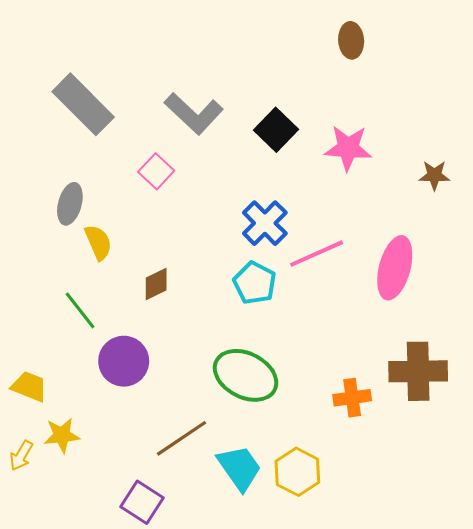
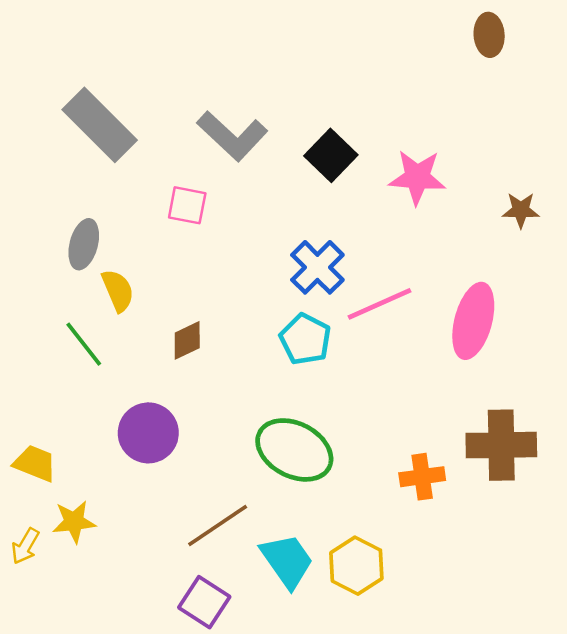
brown ellipse: (351, 40) -> (489, 35), moved
pink square: (156, 171) -> (187, 205), turned -32
green line: (80, 310) -> (84, 344), moved
purple square: (142, 502) -> (204, 602), moved

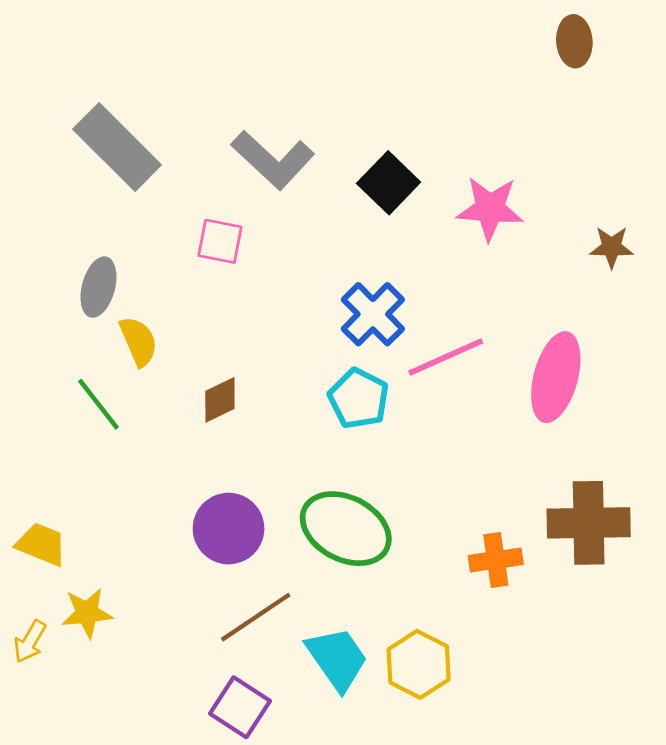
purple circle: (148, 433) -> (229, 529), moved

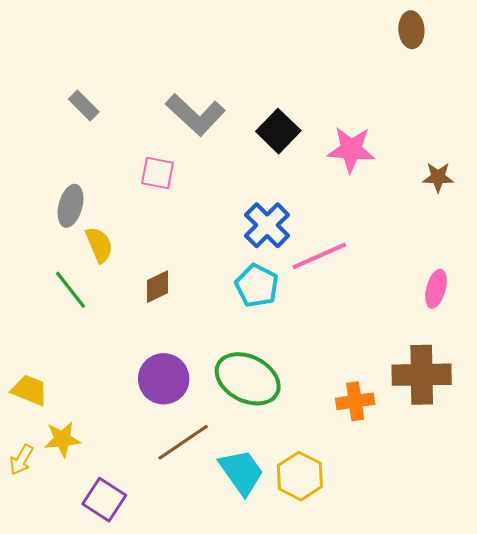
gray rectangle: (117, 147) -> (84, 105), size x0.5
pink ellipse: (556, 377) -> (436, 289), moved, size x0.6
purple square: (240, 707) -> (104, 500), moved

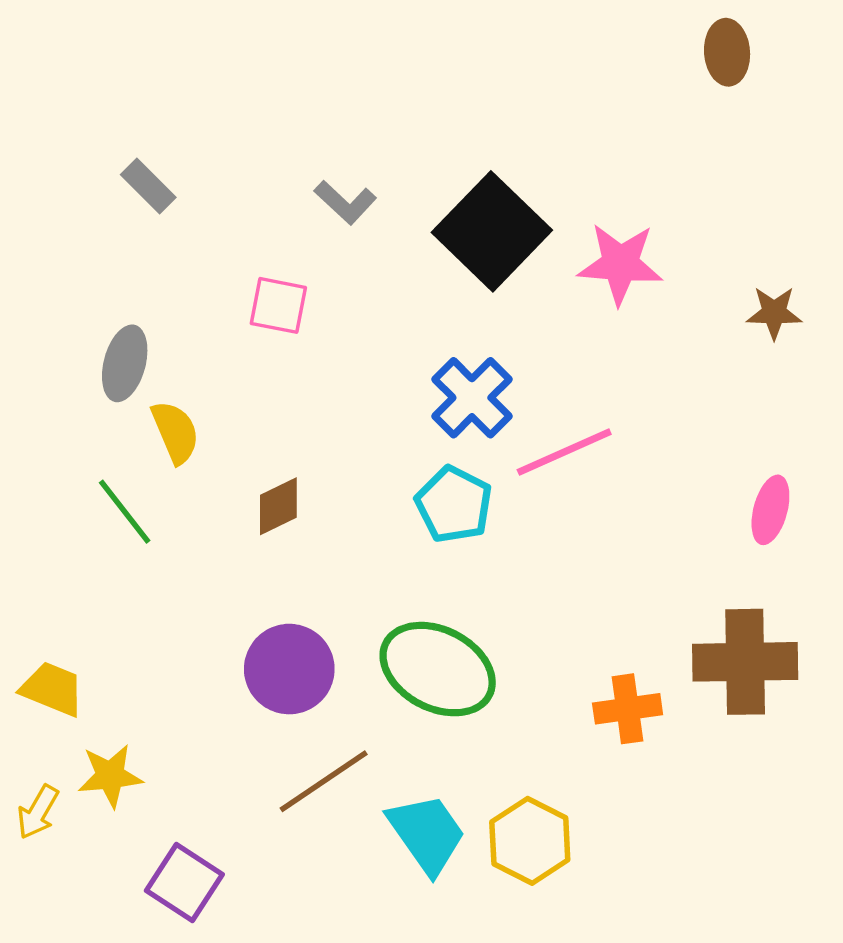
gray L-shape: (195, 115) -> (345, 202), size x0.6
black square: (278, 131) -> (492, 231), size x1.5

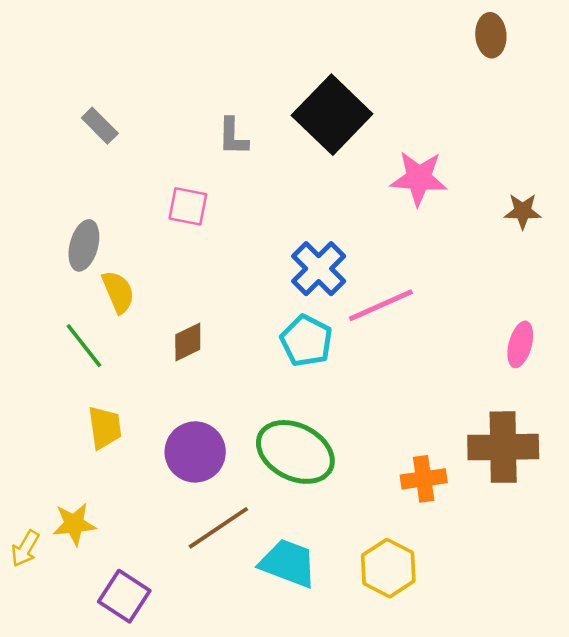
gray L-shape: (345, 202) -> (233, 137), turned 48
black square: (492, 231) -> (332, 115), moved
yellow trapezoid: (52, 689) -> (105, 428), moved, turned 60
cyan trapezoid: (427, 834) -> (288, 563), turned -34
yellow hexagon: (530, 841) -> (388, 568), moved

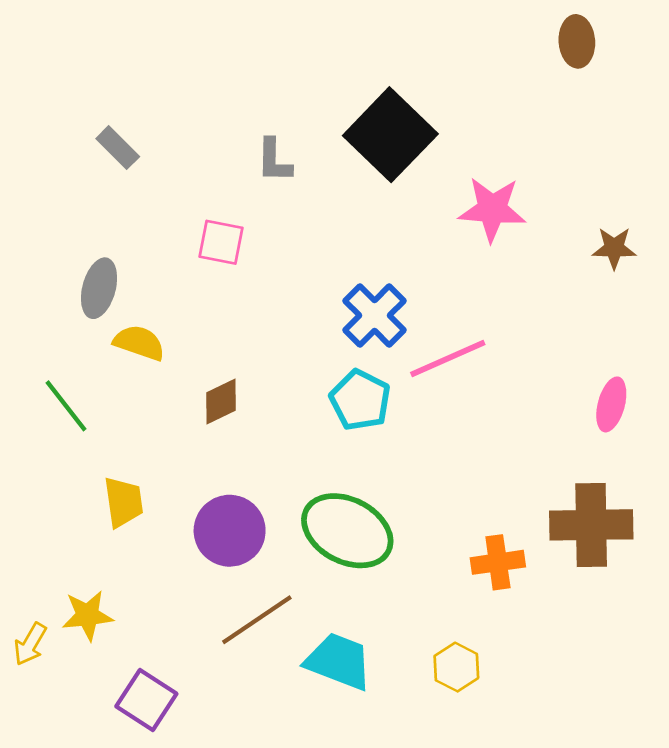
yellow semicircle: (118, 292) -> (139, 343), turned -48
green line: (84, 346) -> (66, 406), moved
yellow hexagon: (388, 568) -> (456, 667), size x0.7

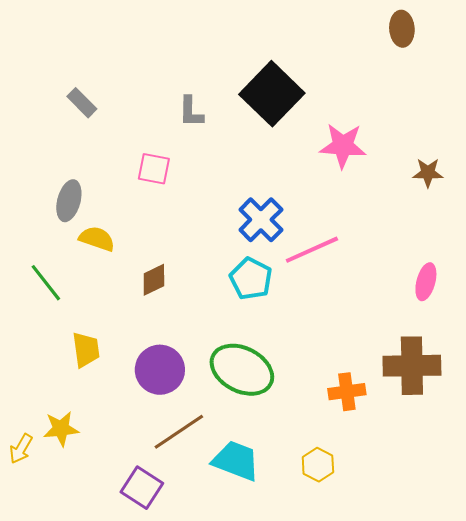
purple square: (146, 700) -> (142, 488), moved

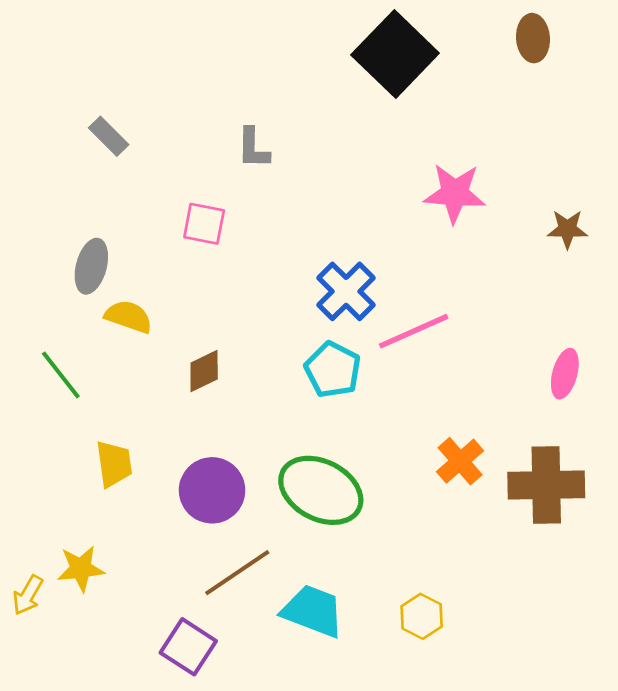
black square: (272, 94) -> (395, 54), moved
orange cross: (347, 392) -> (460, 461), moved, turned -33

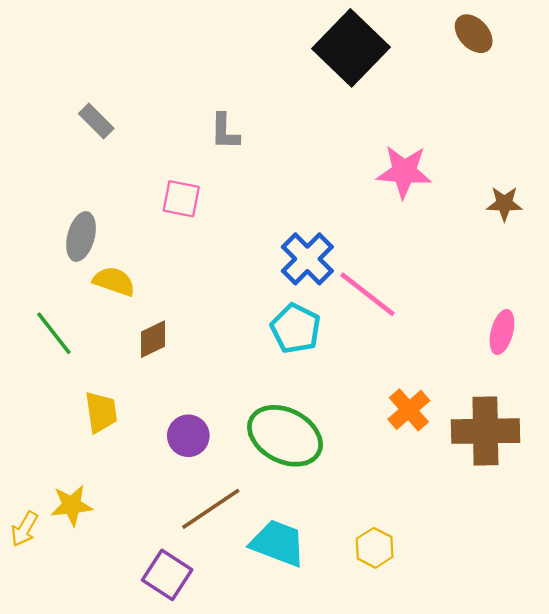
brown ellipse: (533, 38) -> (474, 34), turned -39
pink line: (414, 331) -> (368, 294), turned 62
brown diamond: (204, 371) -> (153, 339), moved
purple circle: (212, 490) -> (188, 436), size x0.7

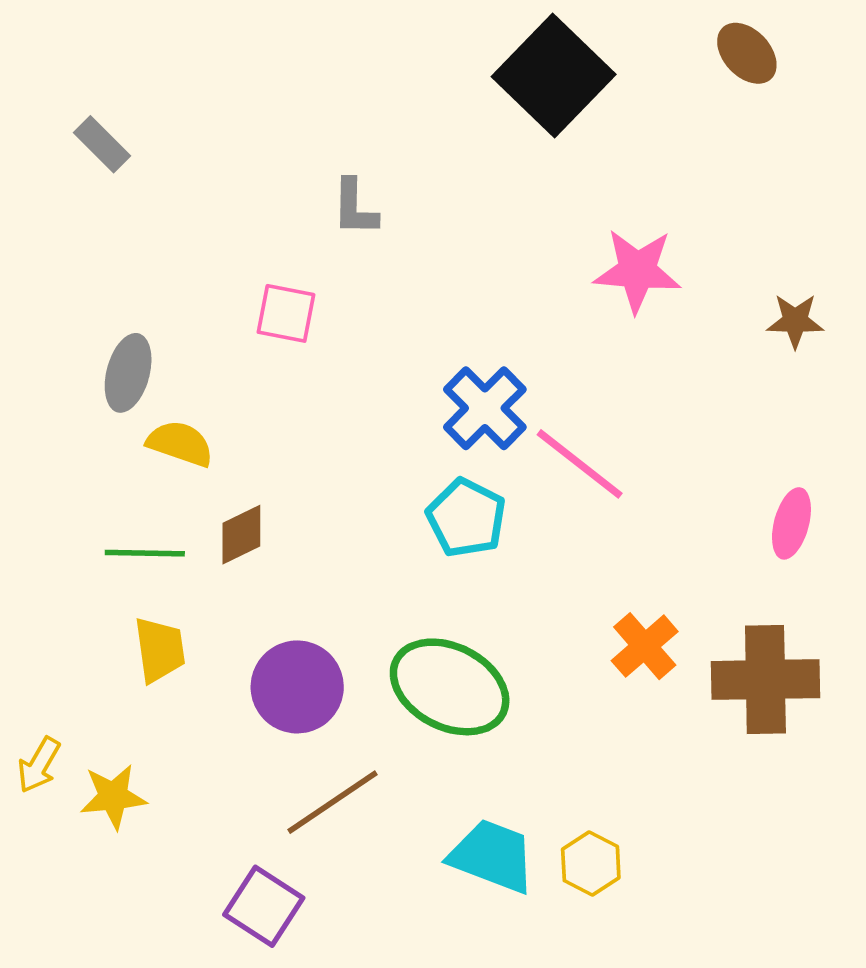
gray rectangle: (96, 121) -> (102, 144), moved
green line: (54, 333) -> (145, 553), moved, turned -51
purple circle: (188, 436) -> (297, 687), size x1.4
yellow arrow: (24, 529) -> (39, 765), moved
cyan trapezoid: (278, 543) -> (492, 856), moved

